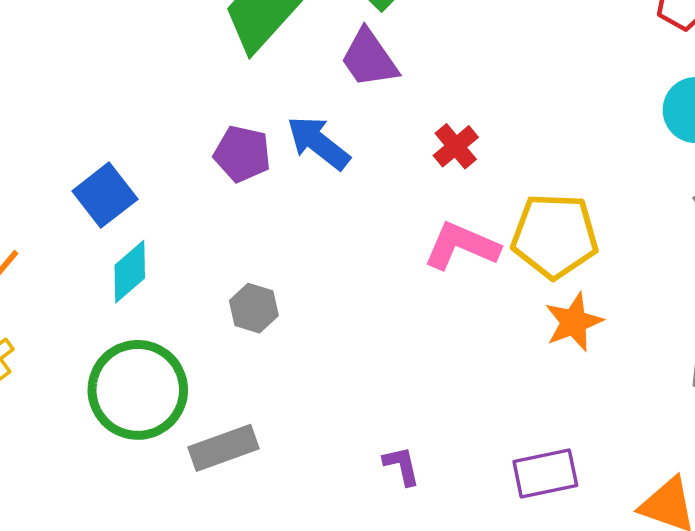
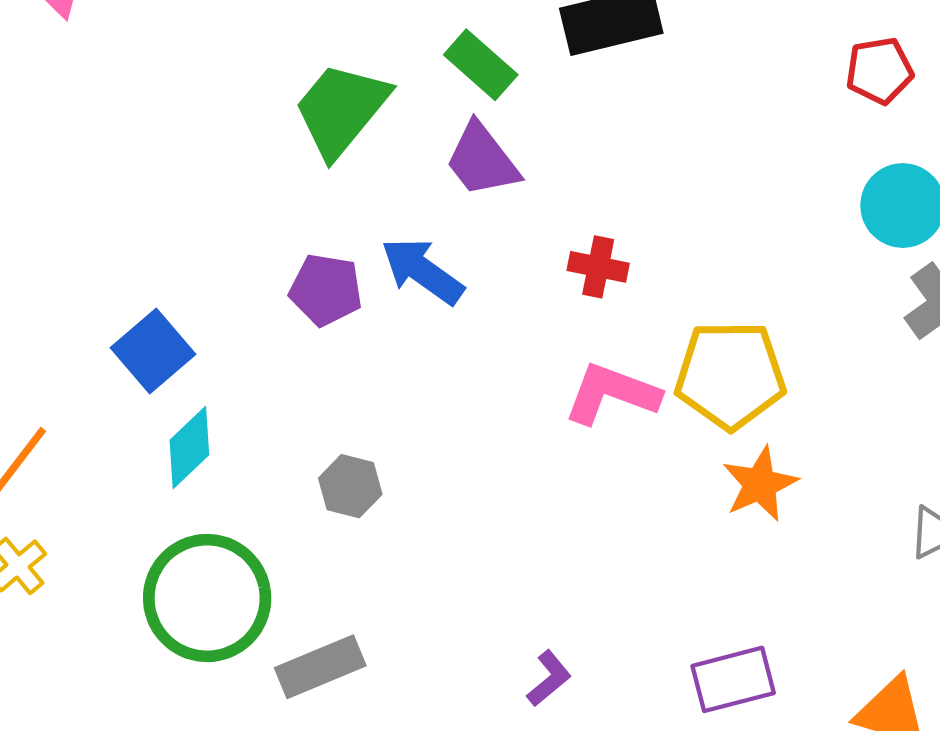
red cross: (456, 146) -> (598, 267), turned -36
purple L-shape: (402, 466) -> (549, 678), turned 66

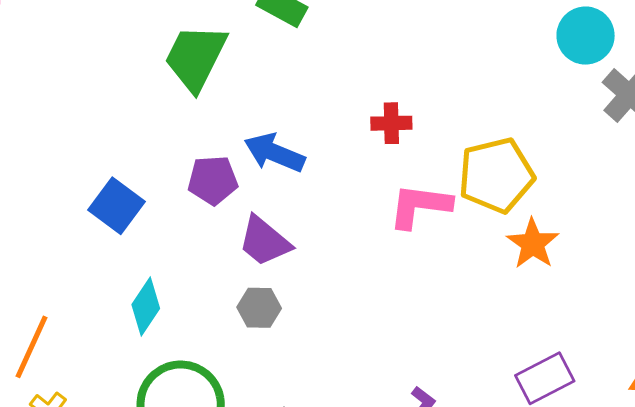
purple trapezoid: (482, 160) -> (264, 241), moved
blue square: (153, 351) -> (117, 206), moved

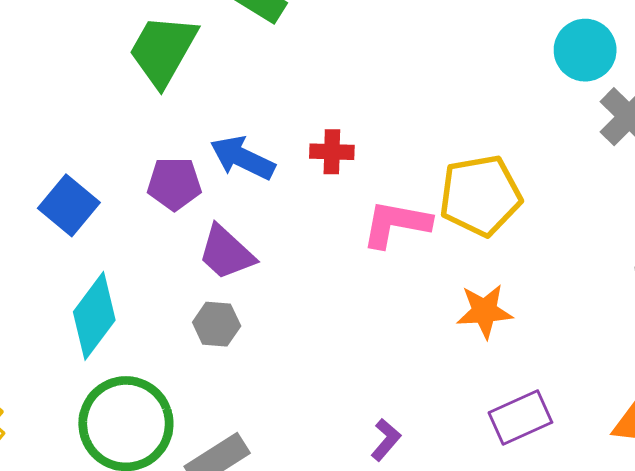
red cross: (391, 123) -> (332, 152), moved
orange star: (533, 244) -> (485, 311), moved, turned 30
cyan diamond: (146, 306) -> (94, 316), size x1.4

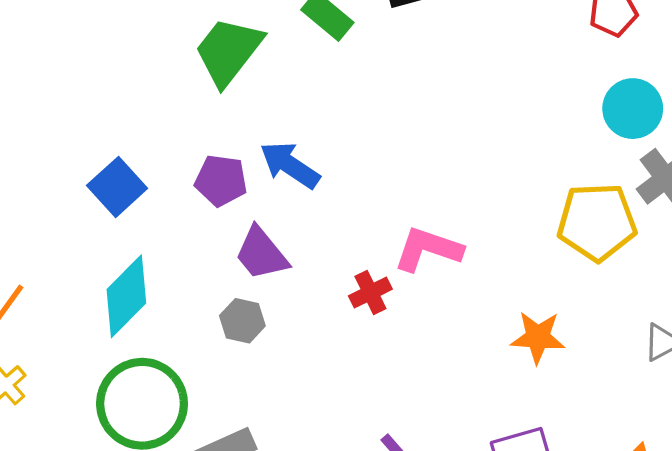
red cross: (332, 152) -> (370, 292), moved, turned -36
yellow pentagon: (480, 195) -> (597, 222), moved
orange star: (485, 311) -> (538, 337), moved

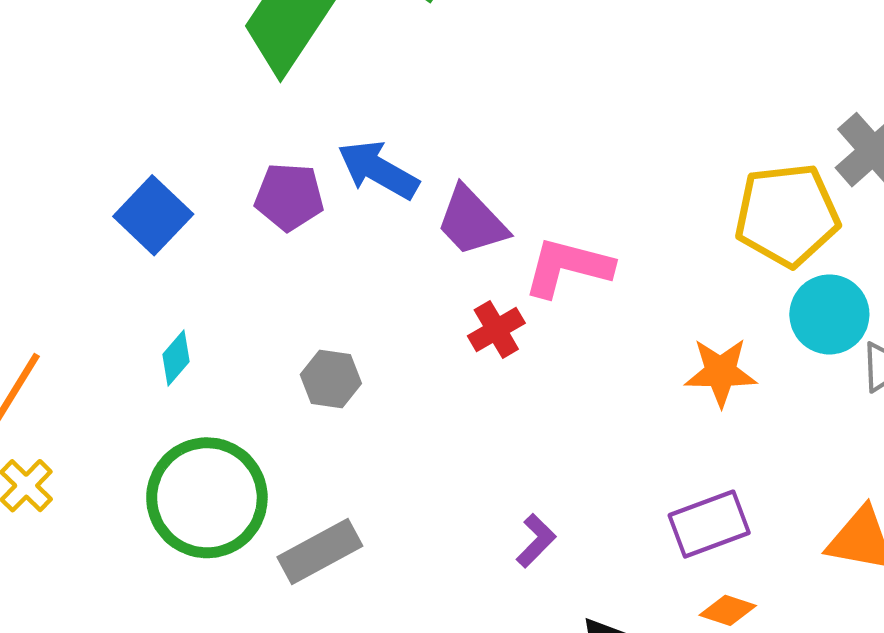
cyan circle: (633, 109) -> (829, 314), moved
purple trapezoid: (261, 254) -> (472, 221), moved
cyan diamond: (126, 296) -> (176, 358), size x0.5

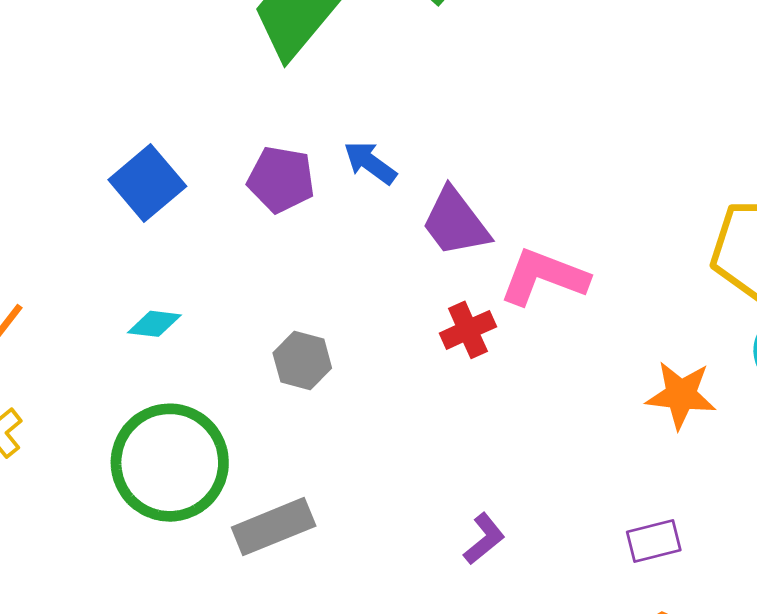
blue arrow: (378, 170) -> (370, 163), size x0.7
cyan diamond: (176, 358) -> (154, 324), turned 50
purple rectangle: (709, 524) -> (654, 541), size x0.7

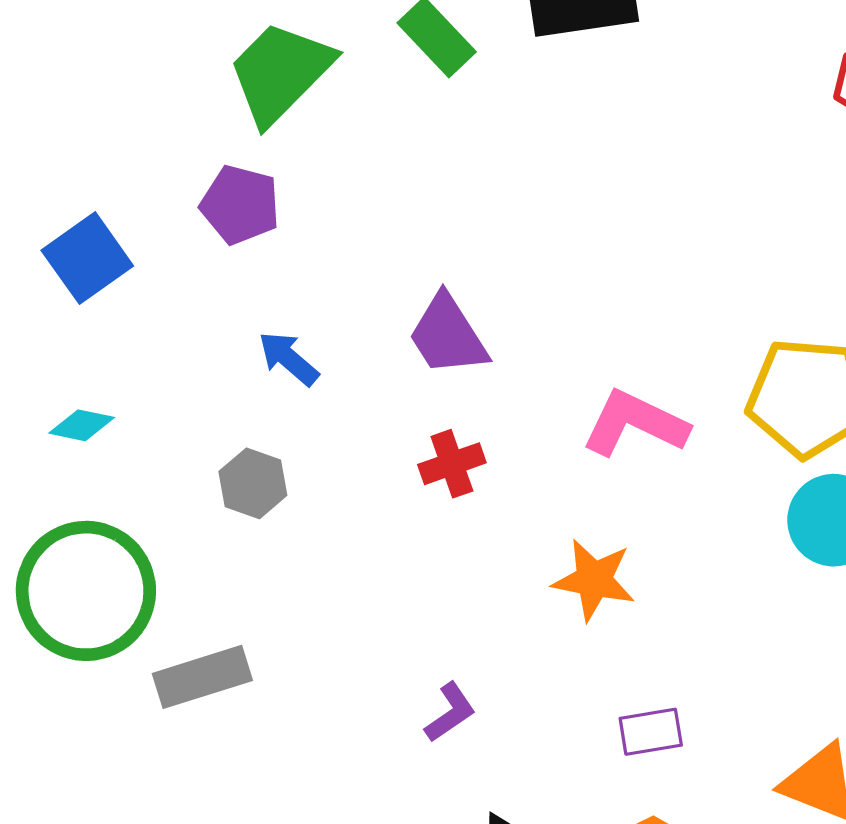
blue arrow: (370, 163) -> (289, 358), moved
purple pentagon: (281, 179) -> (240, 205), moved
pink L-shape: (544, 277) -> (635, 423), moved
orange star: (681, 395) -> (594, 580), moved

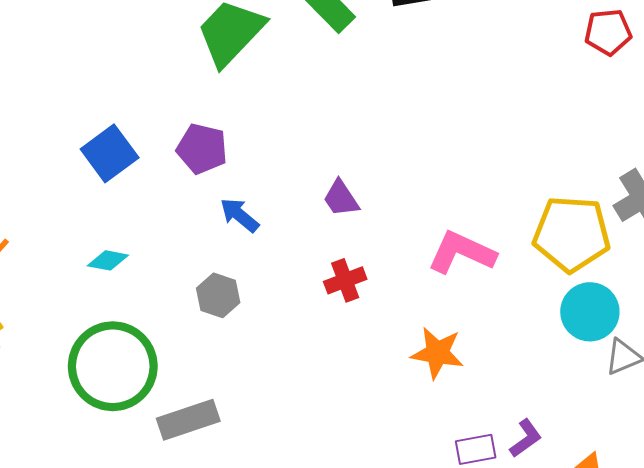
purple pentagon: (240, 205) -> (202, 149), moved
purple trapezoid: (448, 335) -> (341, 198), size x0.7
purple L-shape: (450, 712) -> (526, 438), moved

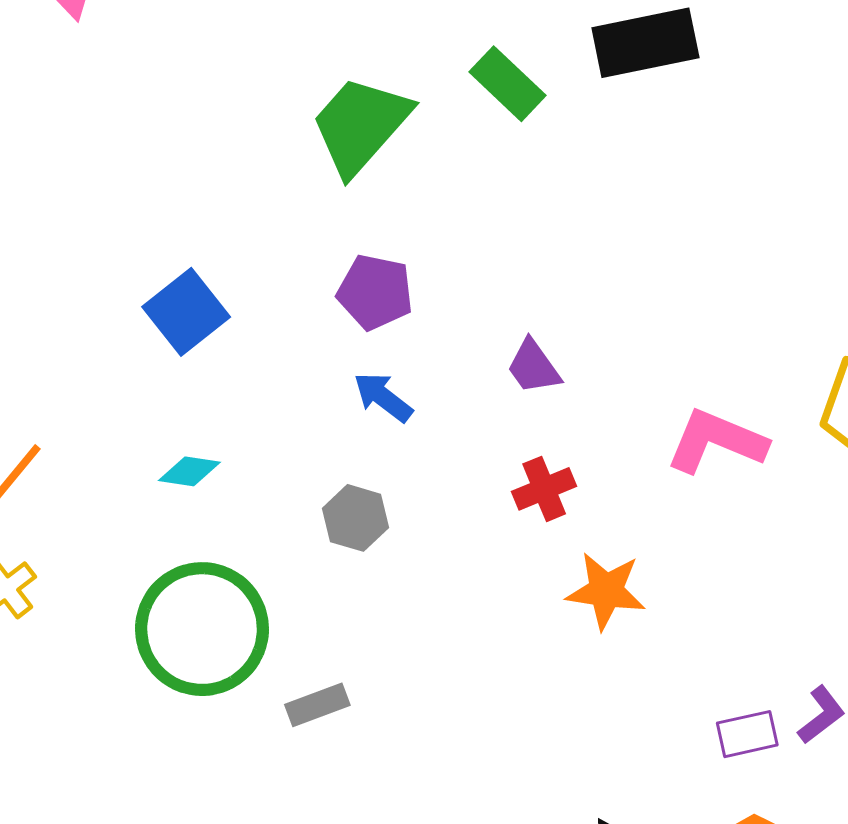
purple pentagon: (202, 149) -> (375, 292), moved
orange star: (437, 353) -> (606, 591), moved
gray rectangle: (188, 420) -> (317, 705), size x0.7

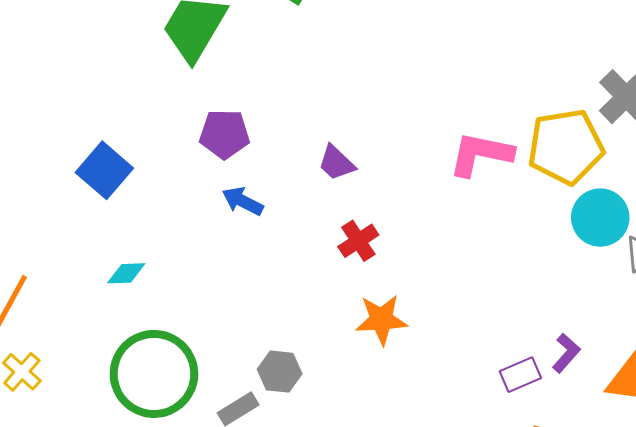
pink L-shape: (716, 441) -> (481, 154), moved
gray hexagon: (356, 518) -> (280, 372), moved
orange star: (606, 591) -> (381, 320), moved

